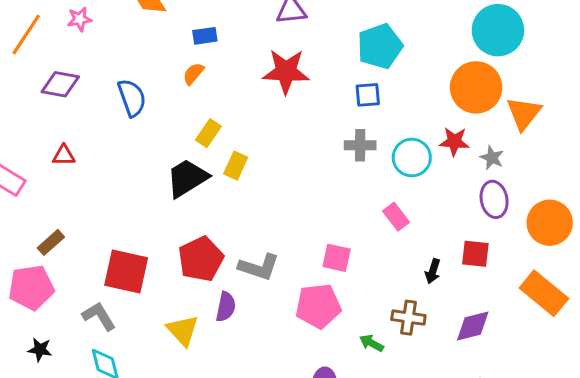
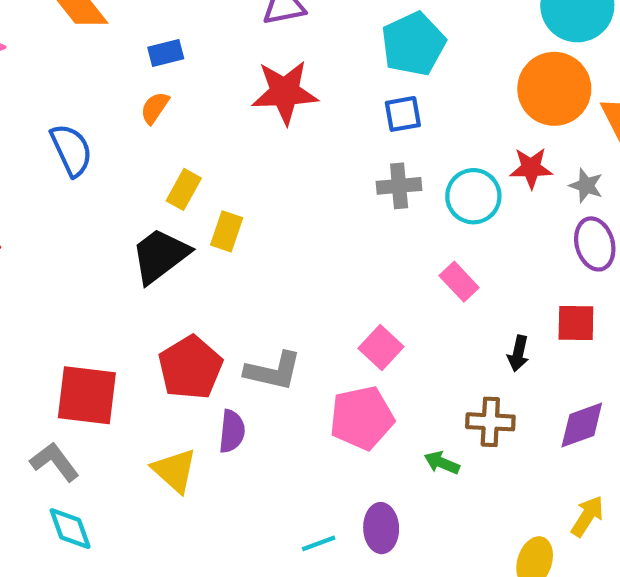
pink square: (337, 258) -> (381, 348), turned 36

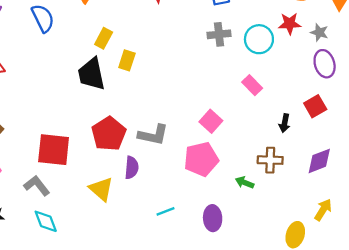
black trapezoid: (160, 256) -> (91, 74), turned -64
red square: (576, 323) -> (315, 106), turned -30
cyan line: (319, 543) -> (165, 211), moved

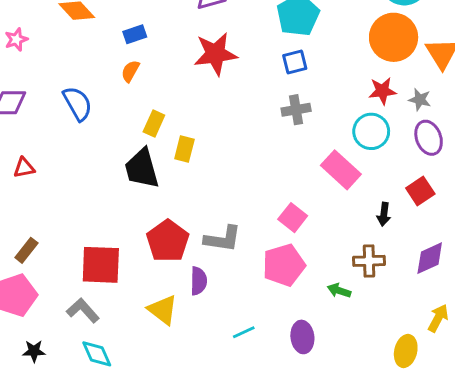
cyan circle: (259, 39) -> (371, 131), moved
pink rectangle: (252, 85) -> (341, 170), size x1.5

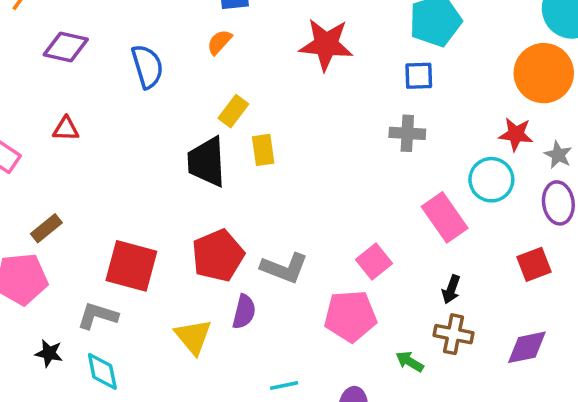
yellow rectangle: (184, 149) -> (263, 150), turned -35
black arrow: (384, 214) -> (451, 289), moved
gray L-shape: (83, 310) -> (98, 316), turned -44
black star: (34, 351) -> (49, 353), moved

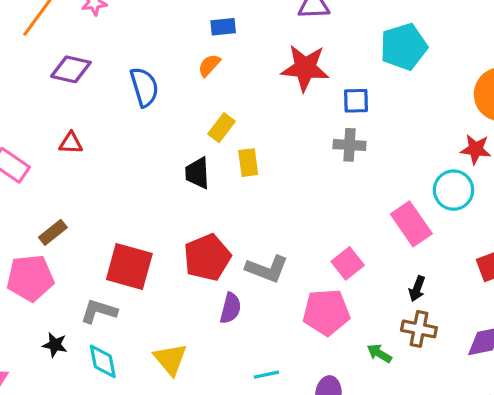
blue square: (419, 76) -> (356, 101), moved
gray cross: (407, 133) -> (350, 145), moved
black trapezoid: (207, 162) -> (197, 173), size x0.7
yellow triangle: (193, 337) -> (170, 359), moved

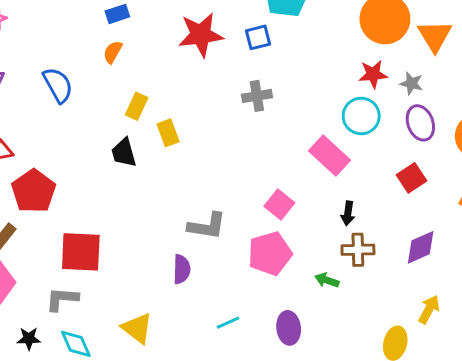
blue square: (356, 101) -> (258, 37), moved
red pentagon: (207, 257) -> (34, 191), moved

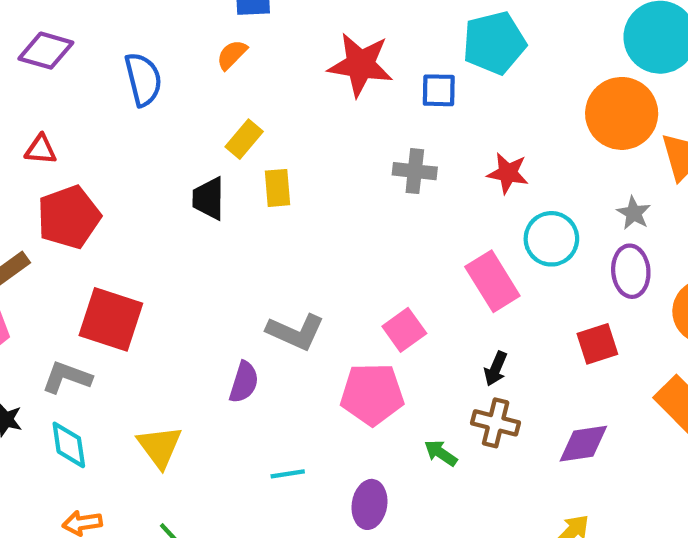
red star: (373, 74) -> (508, 173), moved

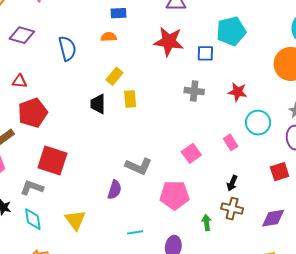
orange semicircle: (232, 55) -> (109, 37), turned 42
pink rectangle: (492, 281) -> (231, 142), size x0.6
pink square: (404, 330) -> (191, 153), moved
green arrow: (441, 453) -> (207, 223), turned 49

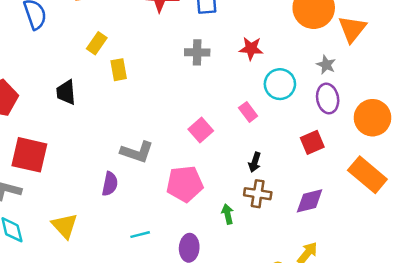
black trapezoid: (98, 104) -> (66, 92), moved

